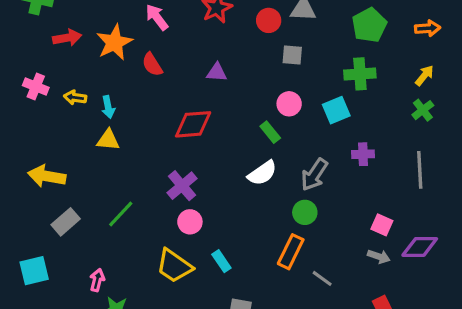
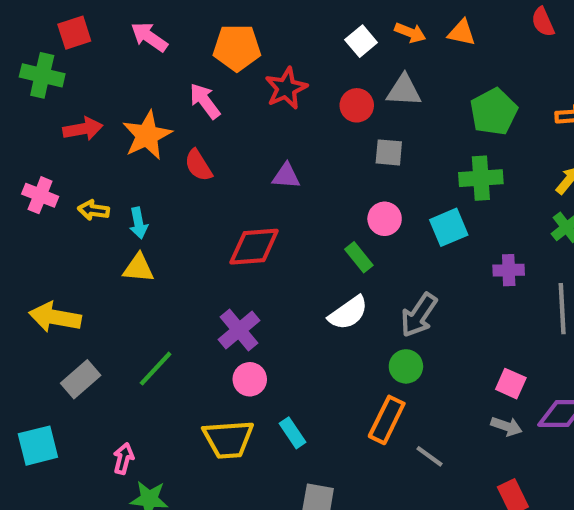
purple cross: (363, 154) -> (509, 270), moved
yellow trapezoid: (174, 266) -> (228, 439), turned -39

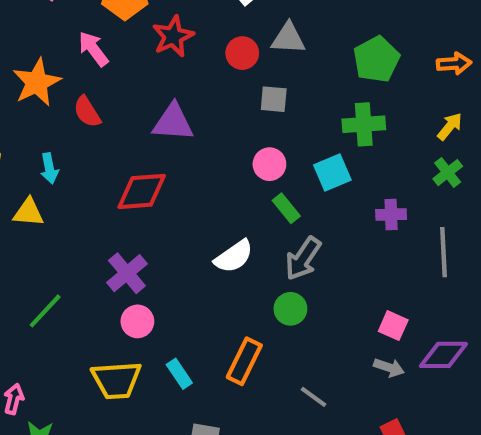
purple triangle: (286, 176) -> (173, 122), size x1.5
cyan arrow: (138, 223) -> (49, 168), moved
green rectangle: (359, 257) -> (286, 208), moved
orange rectangle: (387, 420) -> (244, 361), moved

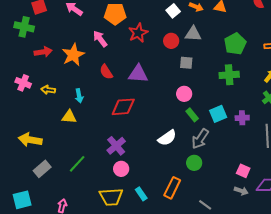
red semicircle: (87, 112) -> (106, 72), moved
cyan square: (332, 173) -> (218, 114), moved

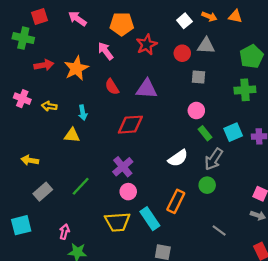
yellow arrow: (30, 140) -> (30, 160), size x0.7
orange rectangle: (172, 188) -> (176, 201), moved
cyan rectangle: (141, 194) -> (150, 219), size x1.5

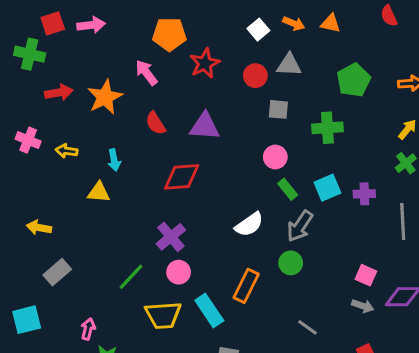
pink arrow: (77, 19) -> (91, 25), moved, turned 138
green cross: (245, 90) -> (327, 128), moved
green line: (81, 186) -> (131, 277), moved

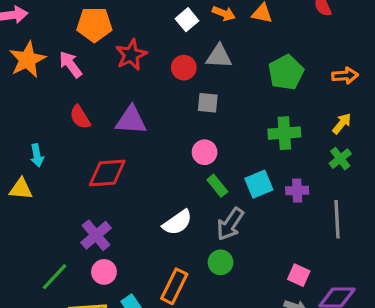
orange star: (105, 97) -> (27, 60), moved
green cross: (327, 128) -> (284, 133), moved

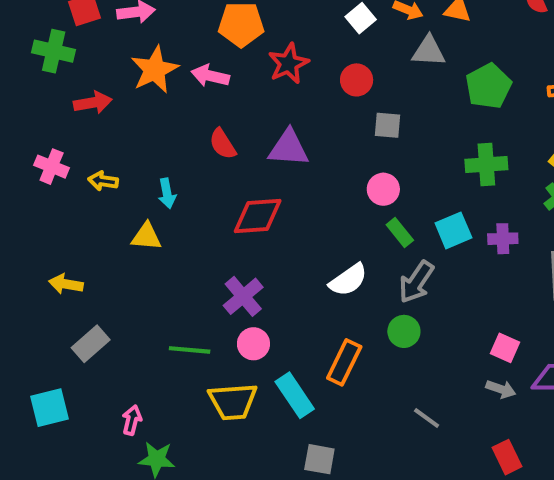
gray triangle: (219, 56) -> (429, 51), moved
pink arrow: (70, 64) -> (210, 76), turned -40
green line: (54, 277) -> (190, 350), turned 52

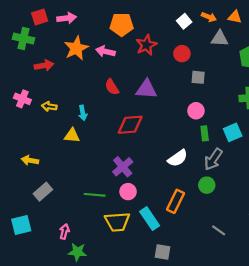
green rectangle: (400, 232) -> (205, 133), turned 32

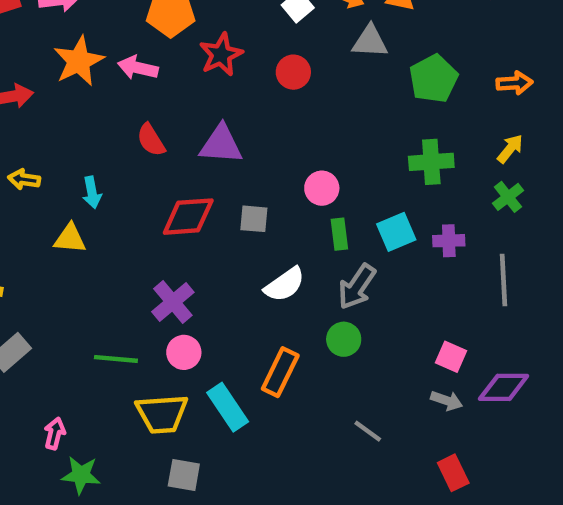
gray square: (198, 77) -> (254, 219), moved
gray square: (163, 252) -> (184, 475), moved

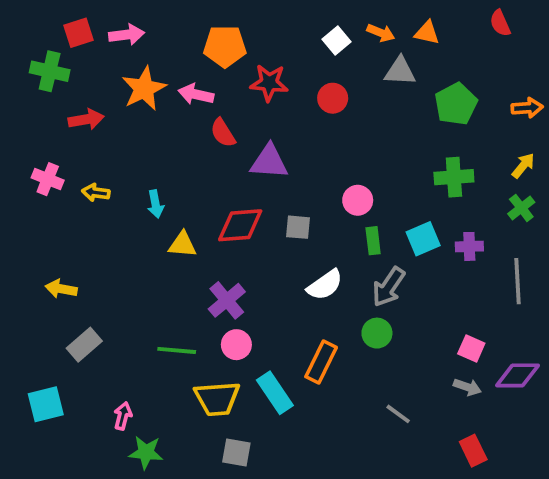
red star: (221, 55) -> (269, 83), turned 30
red semicircle: (151, 140) -> (223, 133), moved
yellow triangle: (70, 239) -> (182, 245), moved

